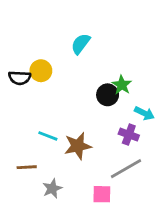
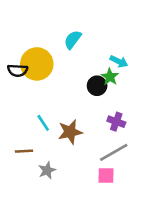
yellow circle: (41, 71) -> (37, 64), size x1.6
cyan arrow: (144, 113) -> (119, 61), moved
cyan line: (48, 136) -> (43, 123), turned 36
pink square: (102, 194) -> (106, 175), moved

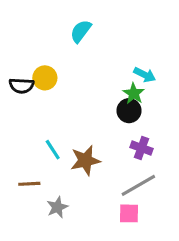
cyan semicircle: (73, 40) -> (81, 31), moved
yellow circle: (37, 64) -> (45, 78), size x0.6
black circle: (97, 86) -> (129, 111), moved

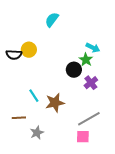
black circle: (129, 111) -> (74, 70), moved
purple cross: (141, 148) -> (91, 83), moved, turned 32

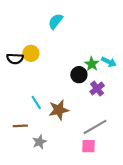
cyan arrow: (93, 48) -> (109, 62), moved

